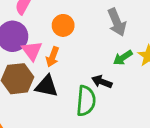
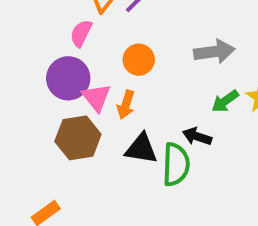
gray arrow: (117, 22) -> (214, 52), turned -72
black triangle: (47, 86) -> (141, 149), moved

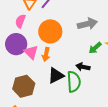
orange circle: (139, 60) -> (50, 31), size x1.5
brown hexagon: (78, 138) -> (24, 86), moved
black triangle: (141, 149) -> (56, 76), turned -30

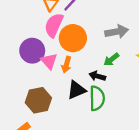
pink semicircle: (20, 21) -> (54, 25), moved, size x1.5
green arrow: (95, 48) -> (111, 59), moved
black arrow: (83, 67) -> (97, 76), moved

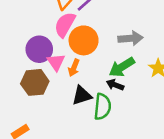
green arrow: (111, 59) -> (122, 67), size x1.5
black arrow: (97, 76) -> (115, 85), moved
brown hexagon: (38, 100) -> (35, 82), moved

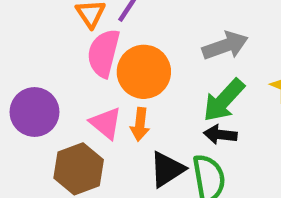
purple circle: (39, 49) -> (35, 112), moved

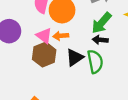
orange arrow: (140, 124) -> (61, 36), turned 80
brown hexagon: (79, 169) -> (44, 55), moved

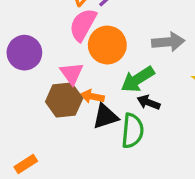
green arrow: (101, 23) -> (138, 79), moved
orange arrow: (61, 36) -> (92, 96), moved

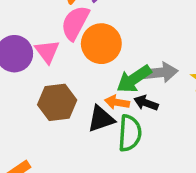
gray arrow: (168, 42) -> (161, 72), moved
pink triangle: (72, 73) -> (47, 51), moved
orange arrow: (92, 96) -> (117, 102), moved

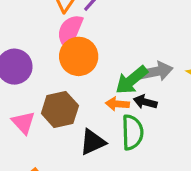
orange circle: (101, 44) -> (79, 56), moved
pink triangle: (47, 51) -> (23, 123), moved
black triangle: (101, 119) -> (93, 142), moved

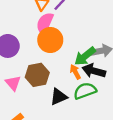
black arrow: (145, 102) -> (94, 71), size x1.5
orange arrow: (117, 104) -> (75, 72), turned 56
green semicircle: (132, 132) -> (85, 91), turned -110

